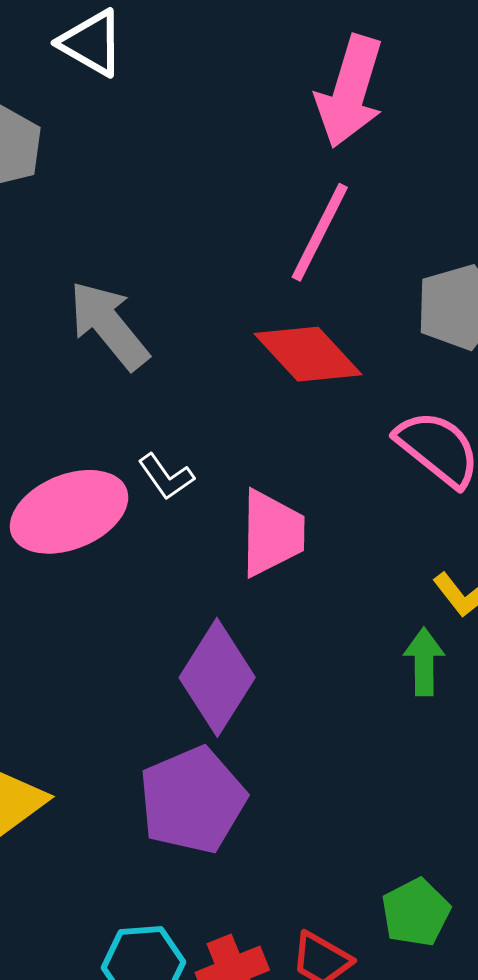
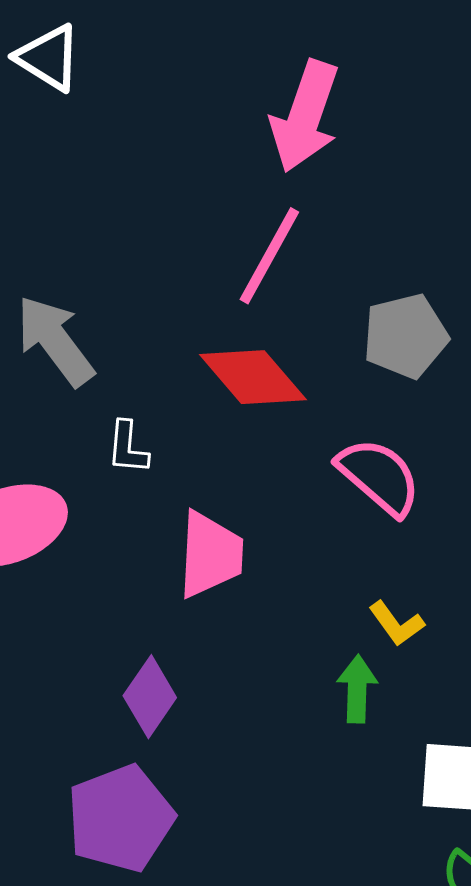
white L-shape: (166, 477) -> (128, 448), moved, turned 38
purple diamond: (217, 677) -> (150, 697), size x0.7

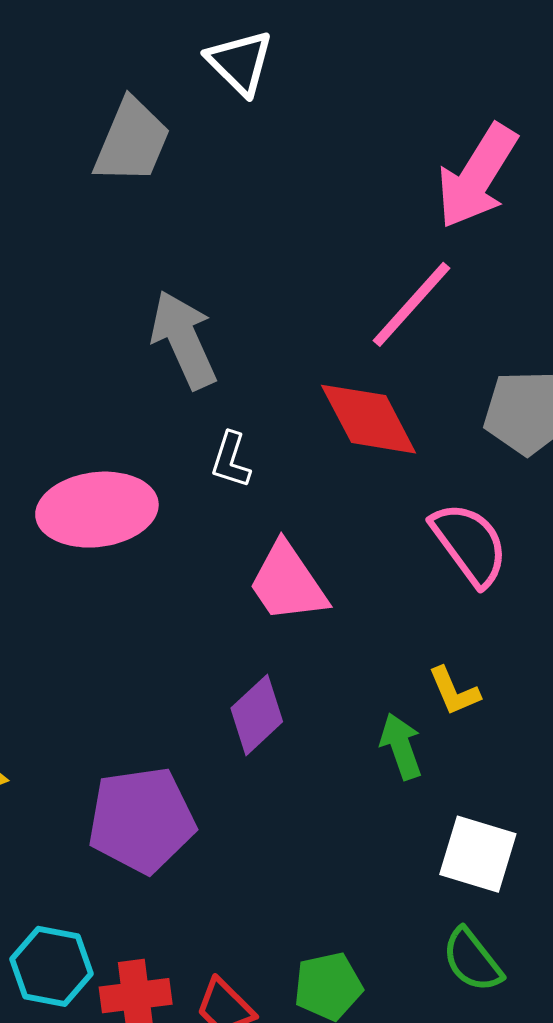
pink trapezoid: (210, 555) -> (288, 583), turned 130
green arrow: (357, 689) -> (401, 746), turned -34
purple diamond: (150, 697) -> (257, 715), moved

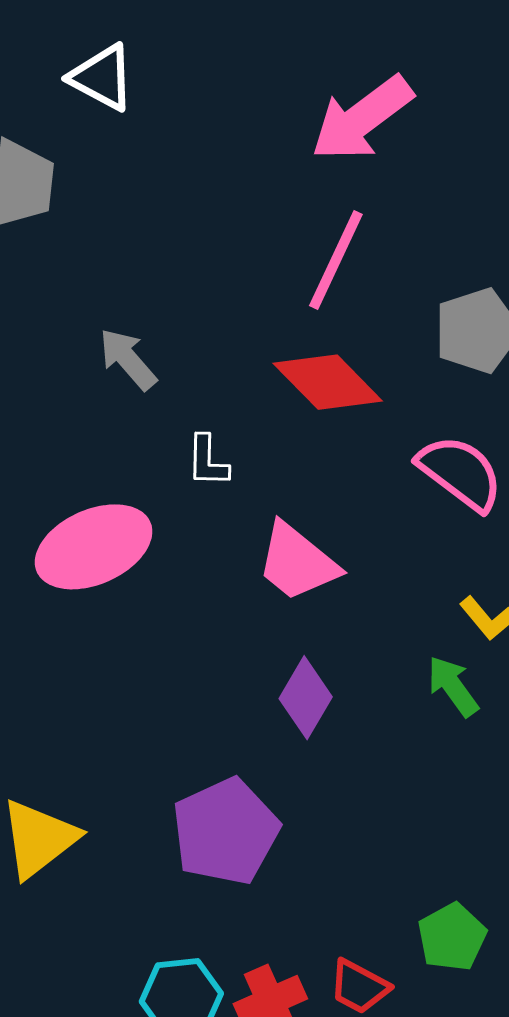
pink arrow: (477, 176) -> (362, 118), turned 38
gray arrow: (184, 340) -> (128, 359), size x0.7

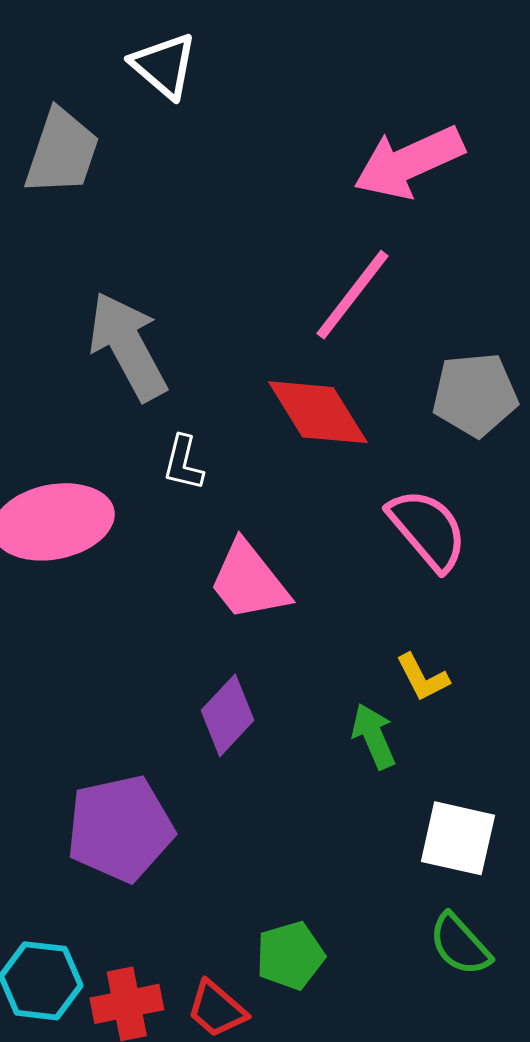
gray arrow: (128, 359) -> (128, 346), size x1.6
green pentagon: (452, 937) -> (290, 956), moved

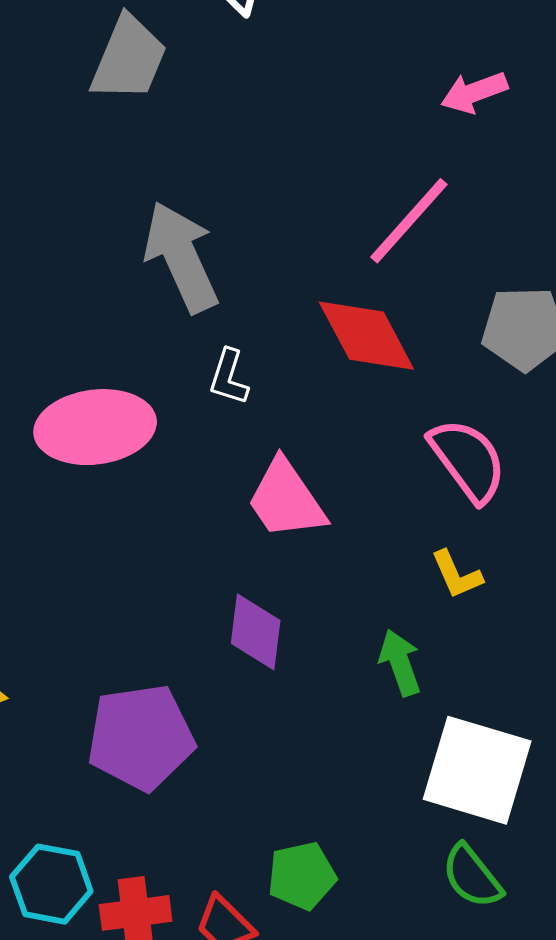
pink arrow: (409, 162) -> (474, 92), size x0.6
yellow L-shape: (423, 677) -> (457, 575), moved
purple diamond: (228, 715) -> (256, 632), turned -40
white square: (458, 838) -> (477, 770), size x1.4

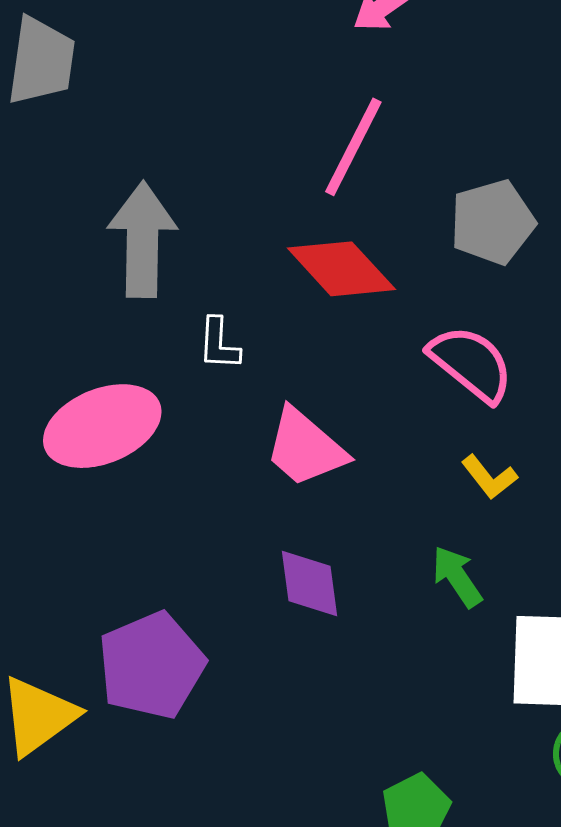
gray arrow: (181, 257) -> (142, 240), turned 40
purple pentagon: (141, 737) -> (151, 666), moved

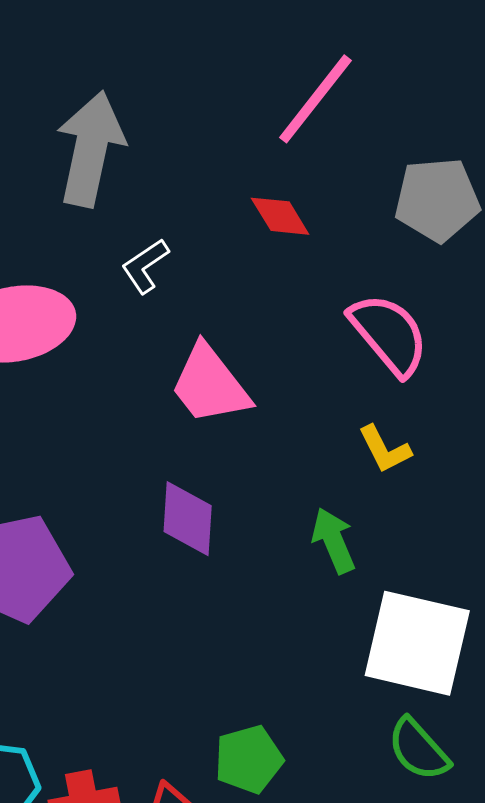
red diamond: (341, 269) -> (280, 216), size x0.6
white L-shape: (219, 344) -> (145, 266), turned 42

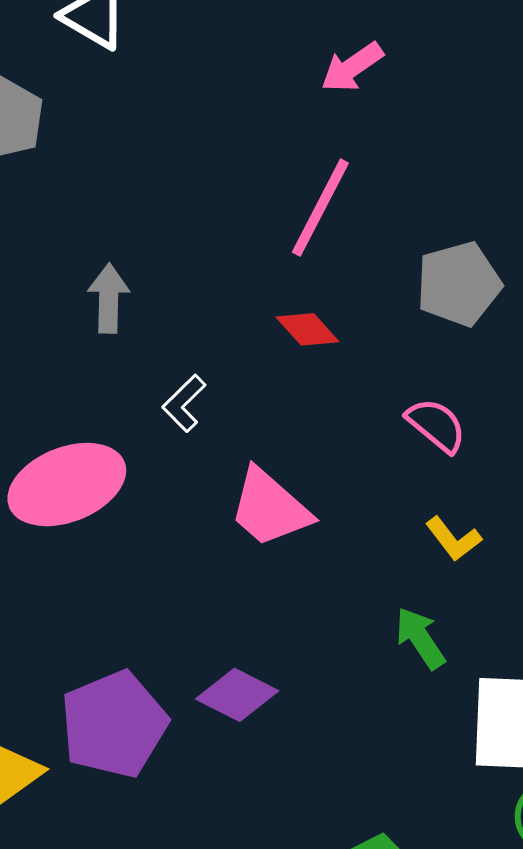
gray arrow: (90, 149) -> (109, 298), size x0.6
pink semicircle: (389, 334) -> (436, 425), size x0.7
purple diamond: (188, 519) -> (237, 695), moved, turned -56

